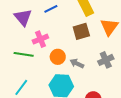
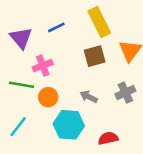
orange circle: (58, 57) -> (48, 97), moved

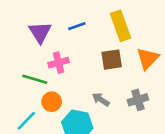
orange circle: (48, 97) -> (52, 102), moved

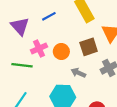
brown square: (112, 60) -> (89, 47), moved
orange circle: (52, 102) -> (61, 51), moved

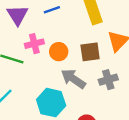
gray arrow: (78, 73) -> (73, 79), size x1.5

